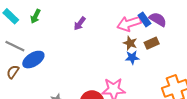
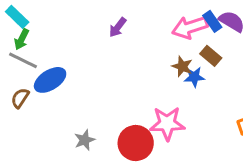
green arrow: (35, 16) -> (22, 39), moved
brown star: (130, 43) -> (182, 66), moved
brown rectangle: (152, 43) -> (211, 56), moved, turned 64

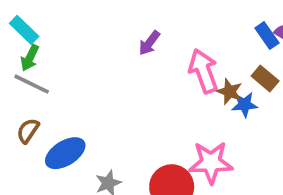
pink arrow: (190, 27) -> (203, 71), moved, turned 88
blue ellipse: (50, 80) -> (65, 153), moved

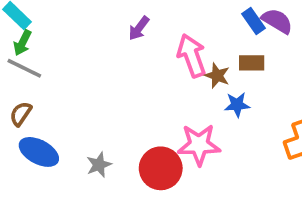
brown rectangle: (265, 78) -> (252, 63), turned -40
blue star: (245, 105) -> (237, 105), moved
blue ellipse: (65, 153) -> (39, 152), moved, turned 60

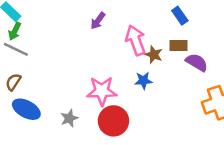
purple semicircle: (277, 21) -> (197, 62), moved
blue star: (237, 105) -> (143, 81), moved
pink star: (199, 145) -> (102, 91), moved

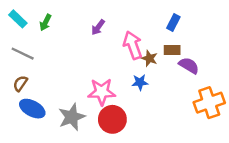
blue rectangle: (180, 16) -> (173, 22), turned 63
green arrow: (15, 31) -> (45, 22), moved
gray star: (69, 118) -> (72, 117), size x1.6

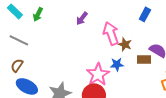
brown rectangle: (172, 50) -> (144, 59), moved
pink star: (102, 92) -> (98, 74), moved, turned -30

